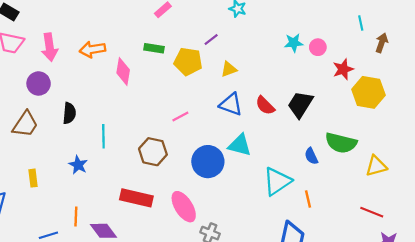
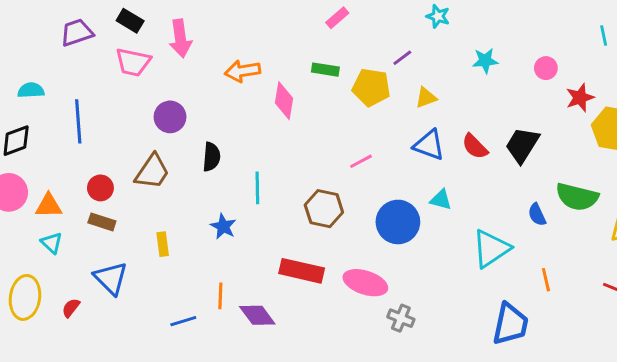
cyan star: (294, 43) -> (485, 61), moved
pink arrow: (50, 47) -> (180, 38), moved
cyan triangle: (240, 145) -> (441, 200), size x0.7
orange line: (308, 199) -> (546, 280), moved
pink ellipse: (184, 207) -> (365, 283), turned -40

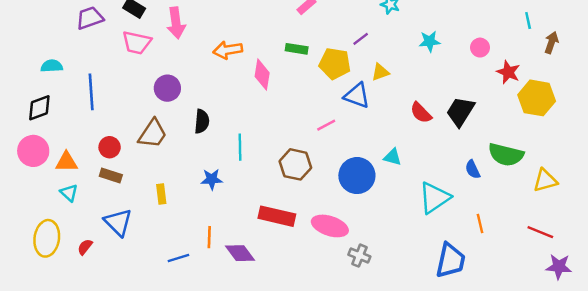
red star: (580, 98) -> (508, 72), turned -30
blue triangle: (429, 145) -> (357, 96), moved
blue star: (223, 226) -> (212, 179), turned -30

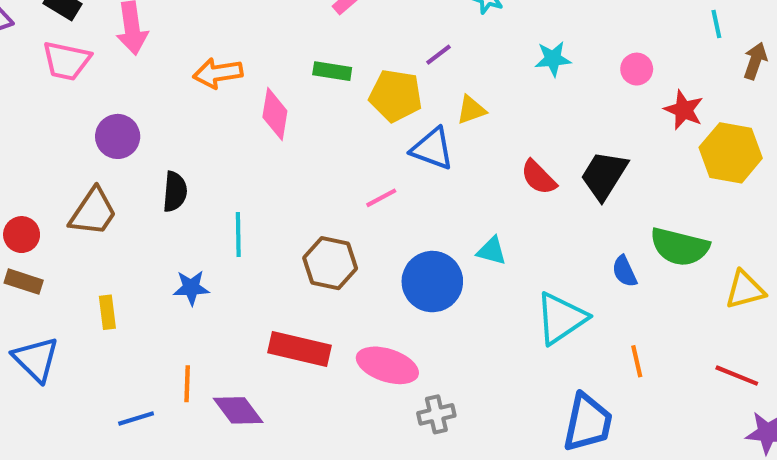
gray cross: (359, 256) -> (436, 414), turned -35

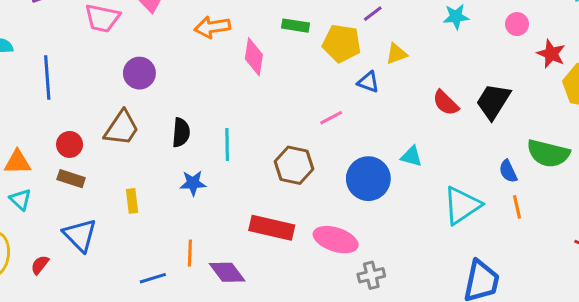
blue triangle: (432, 149) -> (368, 82), size x0.7
black semicircle: (175, 192) -> (181, 133), moved
orange line: (637, 361) -> (517, 207), moved

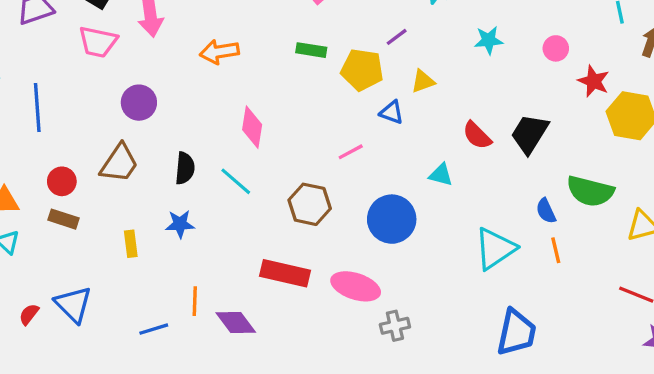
pink diamond: (254, 57) -> (252, 127), moved
cyan line: (227, 144) -> (236, 181), turned -48
cyan triangle: (411, 156) -> (441, 175), moved
blue star: (193, 183) -> (180, 224), moved
blue triangle: (80, 235) -> (73, 304), moved

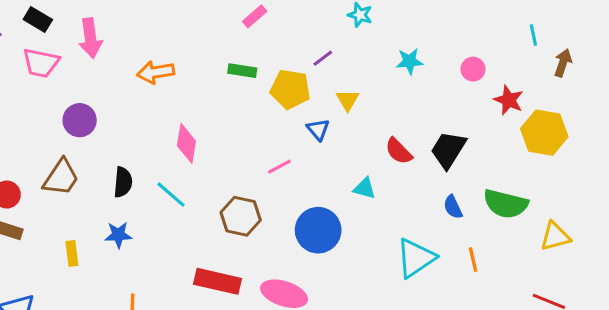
yellow triangle: (423, 81) -> (348, 100), turned -40
blue triangle: (392, 112) -> (318, 129), turned 30
blue semicircle: (546, 211) -> (453, 207), moved

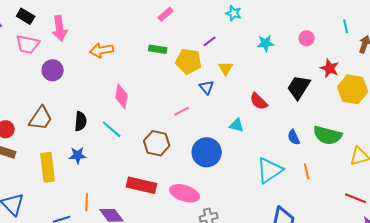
pink circle: (473, 69) -> (307, 38), moved
purple circle: (80, 120) -> (53, 70), moved
black trapezoid: (448, 150) -> (299, 87), moved
yellow rectangle: (72, 253) -> (48, 167), size x1.8

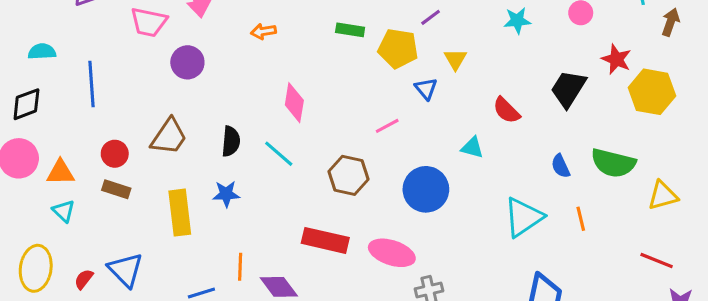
orange arrow: (102, 50) -> (263, 31), size x0.7

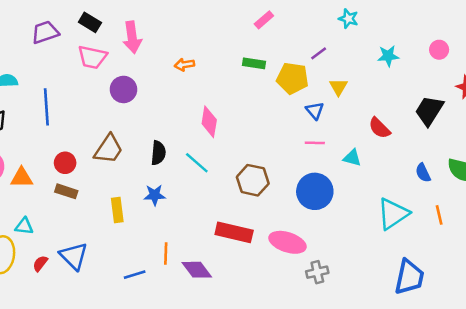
pink line: (387, 126) -> (315, 143), moved, turned 30
cyan triangle: (64, 211) -> (24, 226), moved, turned -36
yellow rectangle: (180, 213) -> (117, 210), size x0.7

